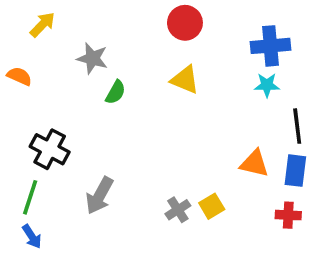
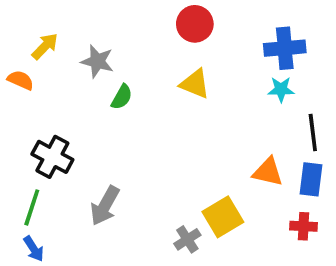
yellow arrow: (43, 25) -> (45, 46), moved
yellow square: (212, 206) -> (223, 217), size x1.5
gray cross: (178, 210) -> (187, 239), moved

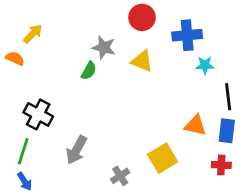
blue cross: (285, 48) -> (187, 35), moved
gray star: (97, 61) -> (104, 47), moved
gray cross: (187, 239) -> (120, 176), moved

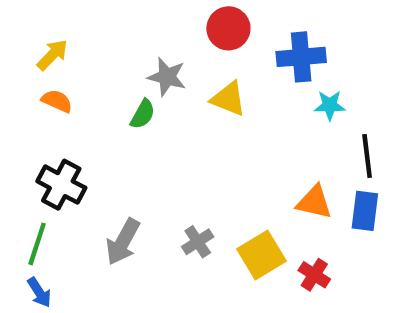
orange semicircle: (15, 58) -> (57, 101), moved
red cross: (221, 165) -> (314, 275), moved, turned 30
gray cross: (120, 176) -> (198, 242), moved

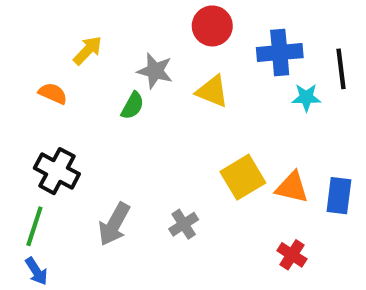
yellow arrow: (52, 55) -> (88, 50), moved
black line: (367, 156) -> (341, 69), moved
yellow square: (261, 255) -> (243, 177), moved

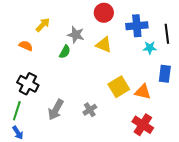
blue rectangle: (339, 196) -> (165, 74), moved
red cross: (292, 255) -> (143, 125), size x1.5

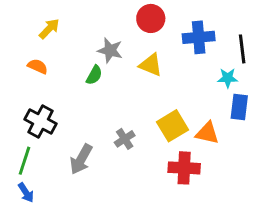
yellow arrow: (43, 25) -> (49, 29), moved
cyan star: (150, 48) -> (228, 78), moved
gray cross: (90, 110) -> (125, 139), moved
red cross: (143, 125) -> (184, 168), moved, turned -30

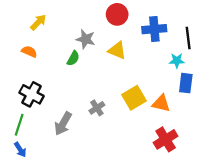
red cross: (184, 168) -> (166, 139), moved, turned -35

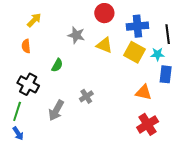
orange semicircle: (29, 52) -> (26, 46), turned -120
green semicircle: (73, 58) -> (57, 65), moved
yellow square: (134, 98) -> (134, 52), moved, turned -30

